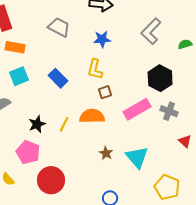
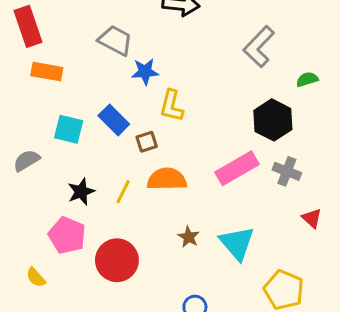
blue star: (102, 39) -> (145, 72), moved
green semicircle: (185, 44) -> (307, 79), moved
cyan square: (19, 76) -> (69, 129), moved, turned 36
brown square: (105, 92) -> (147, 142), moved
red circle: (51, 180) -> (117, 260), moved

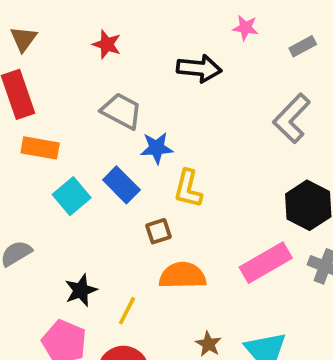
blue rectangle: (114, 120) -> (121, 185), moved
cyan square: (69, 129) -> (72, 196), moved, turned 36
yellow line: (123, 192) -> (127, 311), moved

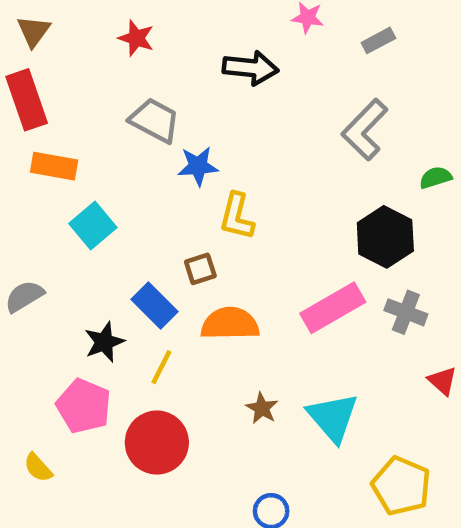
blue rectangle: (121, 185) -> (155, 305), moved

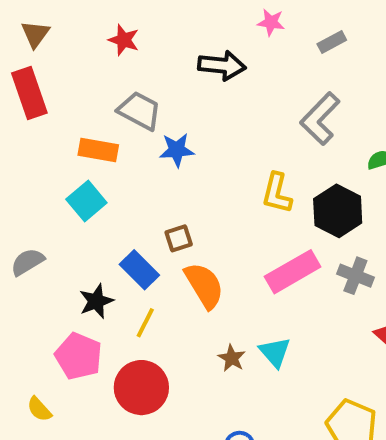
orange rectangle: (54, 166) -> (98, 150), moved
yellow L-shape: (237, 216) -> (277, 193), moved
orange semicircle: (230, 324) -> (204, 285), turned 60
cyan triangle: (333, 417) -> (275, 352), moved, size x0.7

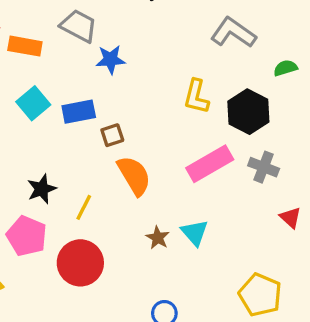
gray L-shape: (320, 119) -> (233, 33), turned 81
orange rectangle: (98, 150) -> (25, 46), moved
blue rectangle: (139, 270) -> (79, 112), moved, turned -56

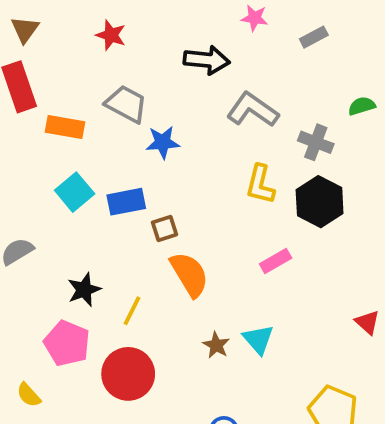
gray L-shape: (233, 33) -> (253, 110), moved
green semicircle: (285, 68) -> (362, 106), moved
pink rectangle: (210, 164) -> (276, 261), size x0.6
gray cross: (264, 167) -> (316, 142), moved

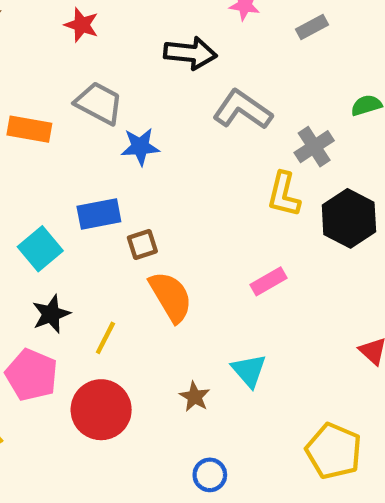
gray cross: (316, 142) -> (314, 147), turned 36
yellow L-shape: (260, 184) -> (284, 194), moved
cyan square: (75, 192) -> (40, 249), moved
black hexagon: (320, 202) -> (349, 218), moved
brown star: (216, 345) -> (195, 397), moved

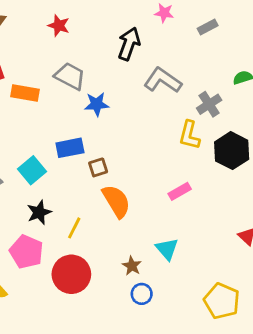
black arrow: (190, 53) -> (129, 44), turned -76
blue circle: (210, 475) -> (142, 294), moved

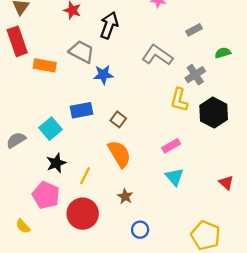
gray rectangle: (208, 27) -> (194, 30), moved
black arrow: (129, 44) -> (109, 25), moved
brown square: (98, 167) -> (118, 119), moved, turned -35
cyan triangle: (167, 249) -> (175, 177), moved
brown star: (132, 266) -> (125, 196), moved

